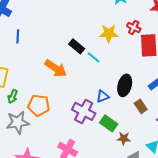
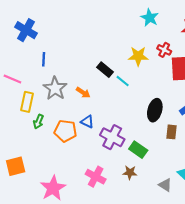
orange arrow: (56, 68) -> (83, 92), size x0.6
blue triangle: (103, 96) -> (87, 122), moved, turned 48
brown rectangle: (141, 106) -> (171, 132), turned 40
gray star: (18, 122) -> (55, 88), moved, turned -30
brown star: (124, 138) -> (130, 172), moved

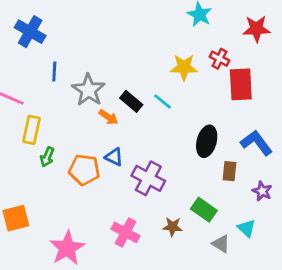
black rectangle: (105, 70) -> (131, 101), moved
gray star: (55, 88) -> (88, 90), moved
green rectangle: (138, 150) -> (204, 210), moved

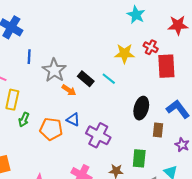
green rectangle: (204, 210) -> (139, 158), turned 60

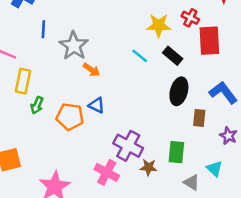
black rectangle: (86, 79) -> (173, 56), moved
purple cross: (98, 135) -> (128, 146), moved

